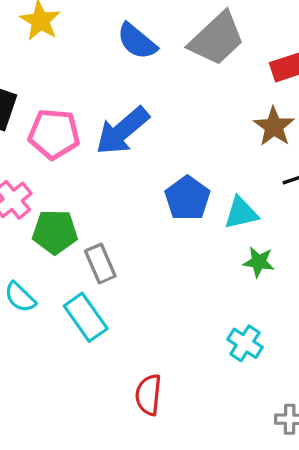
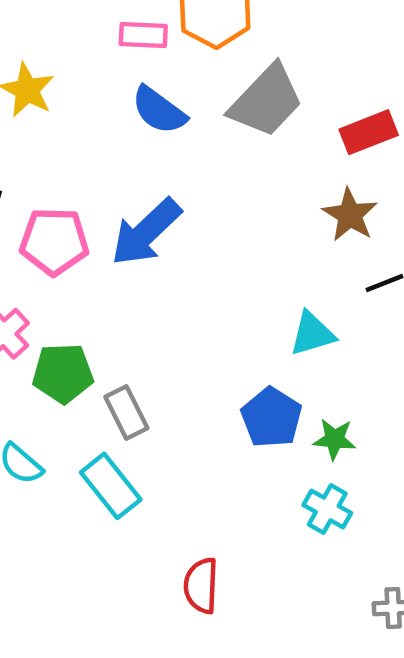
blue pentagon: (187, 198) -> (271, 417), moved
green star: (259, 262) -> (335, 439), moved

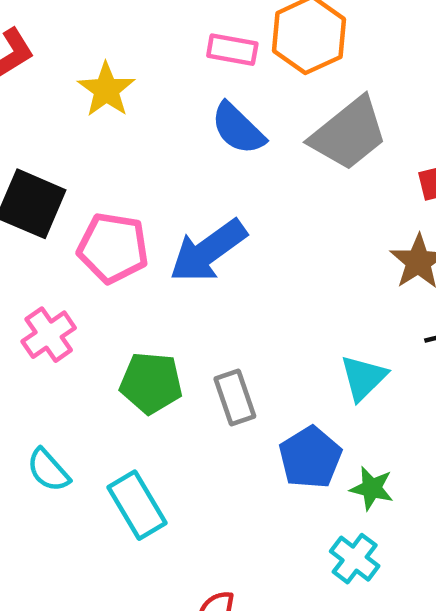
cyan triangle: (312, 334) -> (363, 378), turned -36
green pentagon: (63, 373) -> (151, 383), moved
gray rectangle: (126, 413) -> (235, 398), moved

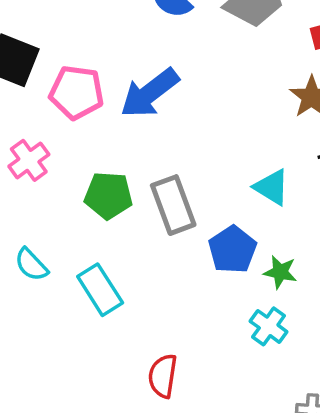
cyan triangle: (363, 378) -> (272, 187), turned -42
gray rectangle: (235, 398) -> (173, 205), size x1.4

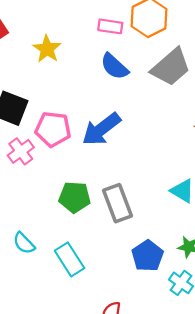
pink cross: (29, 160) -> (21, 151), moved
blue pentagon: (232, 250) -> (148, 256), moved

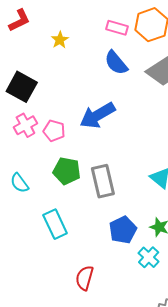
yellow star: (47, 49) -> (60, 40), size x0.7
pink pentagon: (53, 129) -> (54, 131), moved, size x0.7
cyan semicircle: (24, 243) -> (19, 183), moved

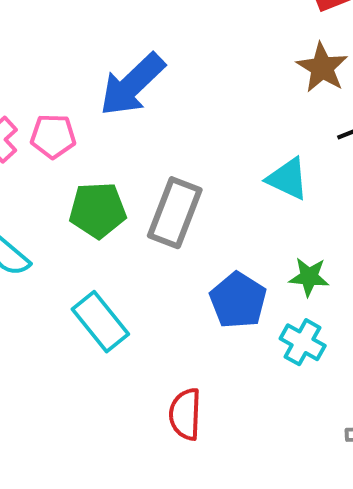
gray rectangle: (103, 181) -> (175, 213), turned 48

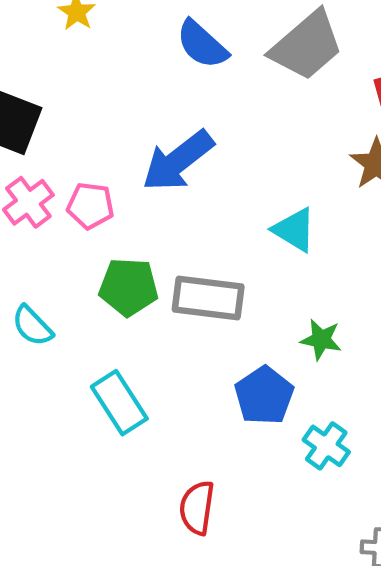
cyan triangle: (288, 179) -> (294, 230), moved
gray rectangle: (175, 213) -> (208, 298), turned 70
green star: (309, 277) -> (321, 339), moved

